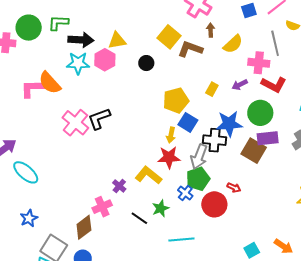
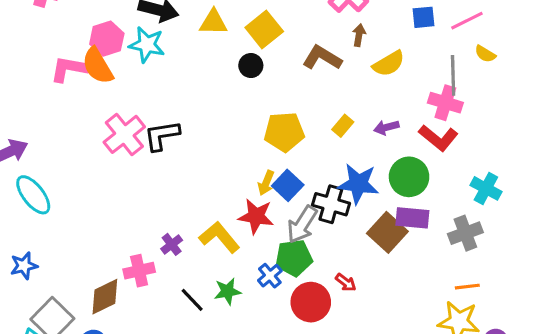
yellow square: (169, 37) -> (264, 29), moved
pink hexagon: (105, 60) -> (107, 39), moved
pink cross: (259, 63) -> (445, 103), moved
blue square: (188, 122) -> (288, 185), moved

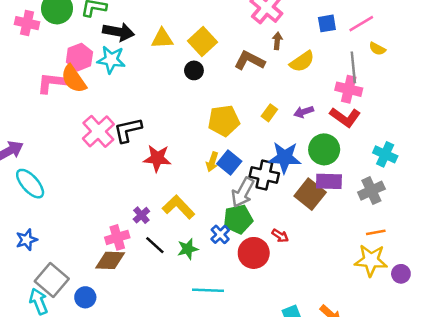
red star: (256, 216) -> (157, 158), moved
brown diamond: (105, 297) -> (110, 260), moved, turned 32
black line: (192, 300) -> (155, 245), moved

